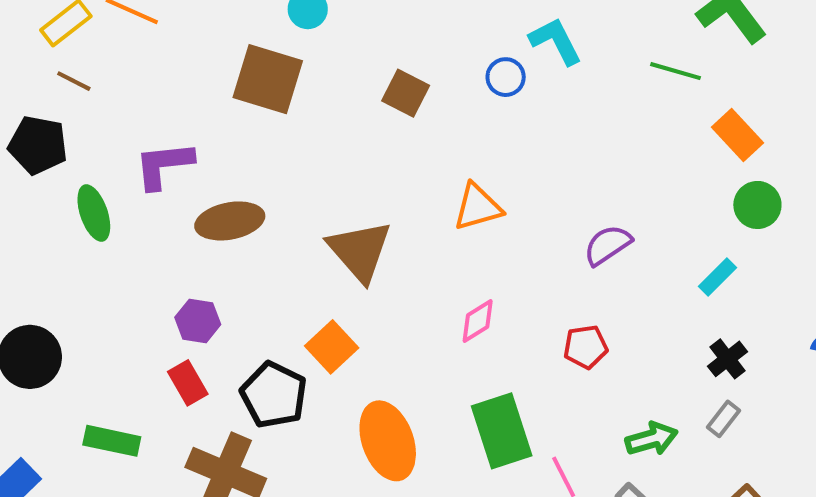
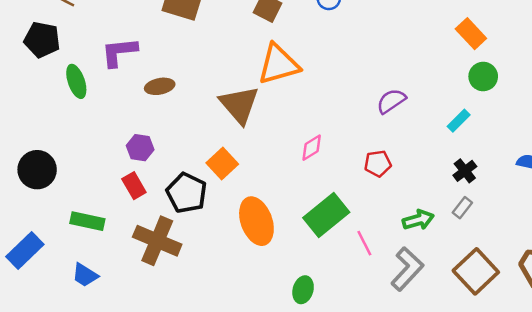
orange triangle: (478, 207) -> (279, 64), moved, size x1.4
brown ellipse: (230, 221) -> (160, 86), size x0.7
green rectangle: (502, 431) -> (326, 215), turned 69

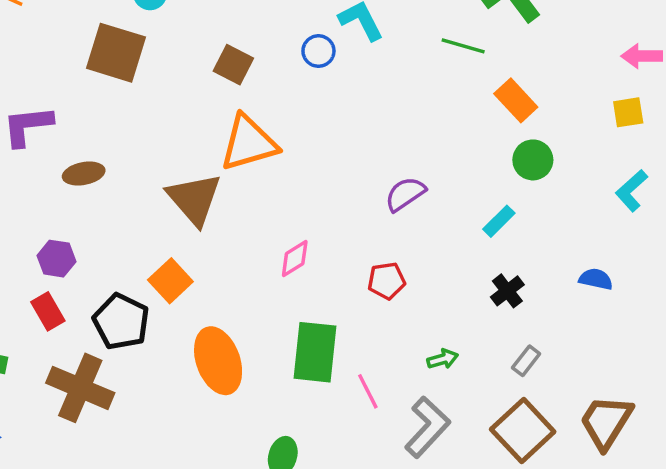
gray rectangle: (462, 208) -> (526, 361), moved
green rectangle: (326, 215) -> (315, 352), turned -45
green arrow: (418, 220) -> (443, 359), size x0.7

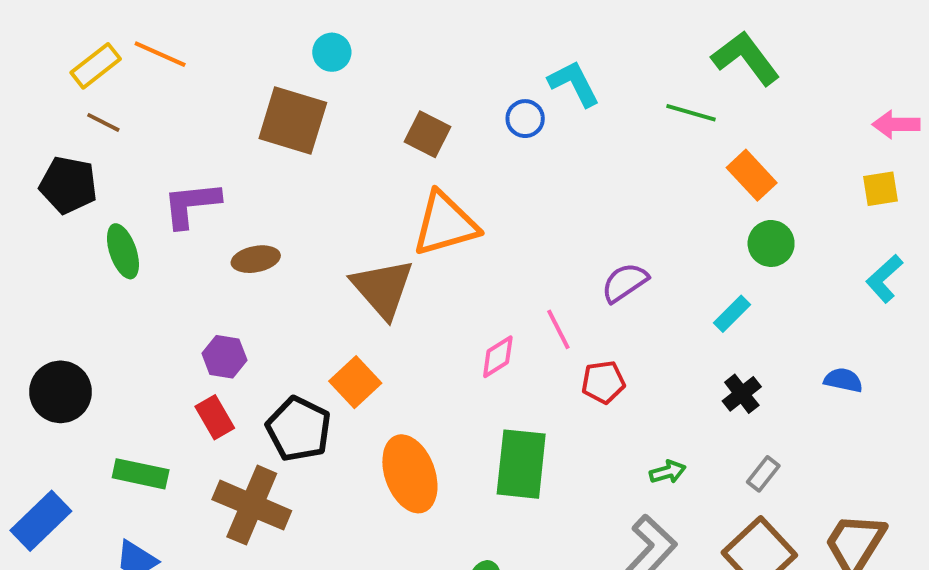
pink line: (368, 391) -> (558, 329), moved

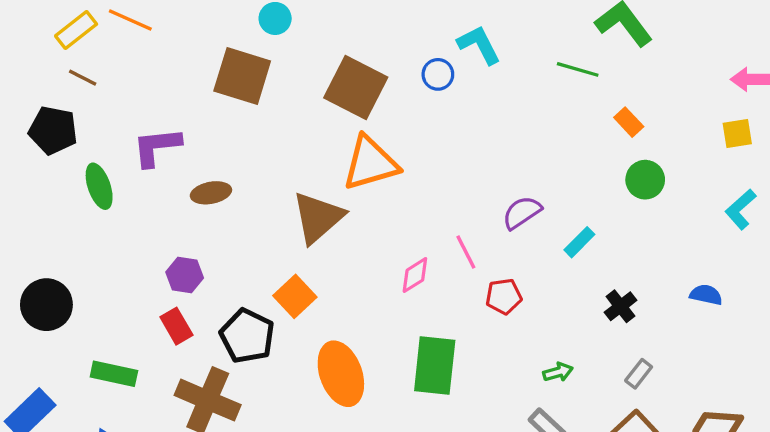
brown square: (428, 134) -> (356, 88), size x1.6
orange rectangle: (752, 175) -> (629, 122), size x0.7
brown triangle: (383, 288) -> (318, 217), turned 30
cyan rectangle: (732, 314) -> (579, 242), moved

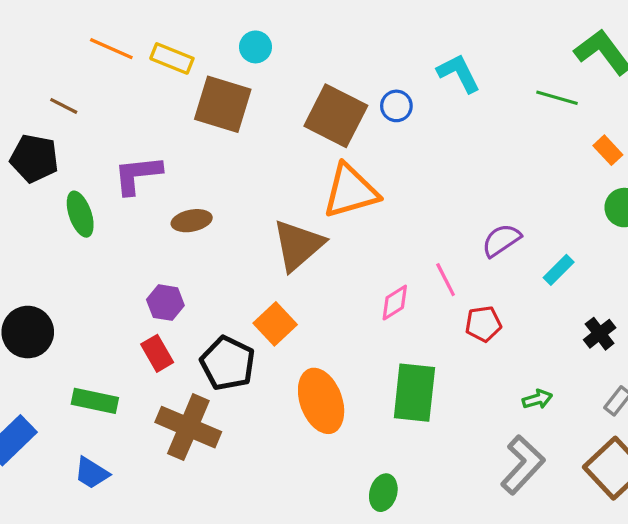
yellow rectangle: (76, 30) -> (172, 58), moved, turned 60
blue circle: (438, 74) -> (396, 106), moved

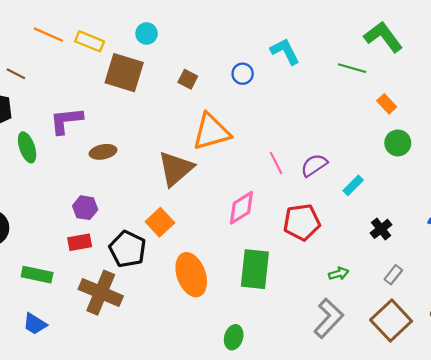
brown square: (336, 116) -> (188, 79), moved, size x0.5
pink line: (446, 280) -> (276, 163), moved
pink diamond: (395, 303) -> (241, 208), size x1.4
red pentagon: (483, 324) -> (302, 222), size x1.5
red rectangle: (157, 353) -> (80, 242), turned -70

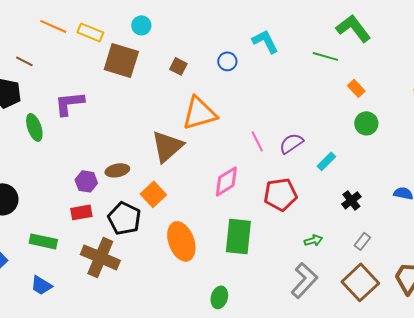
brown ellipse: (103, 152) -> (117, 170), moved

